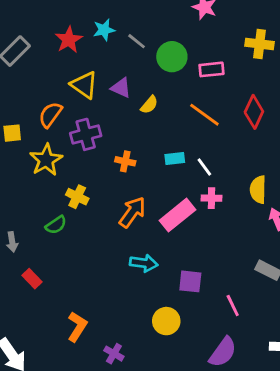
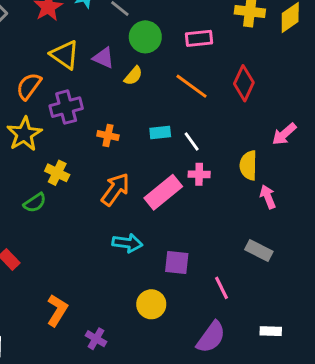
green circle: (172, 57) -> (145, 37), moved

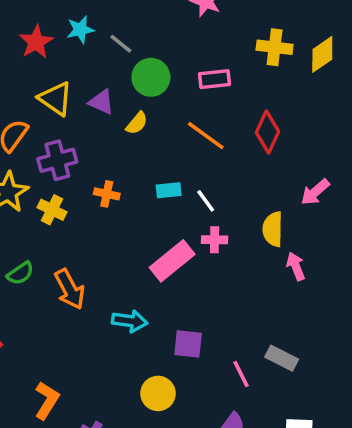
yellow cross: (57, 173) -> (52, 210), moved
orange arrow: (115, 189) -> (70, 289), moved, turned 116
gray rectangle: (259, 251) -> (282, 358), moved

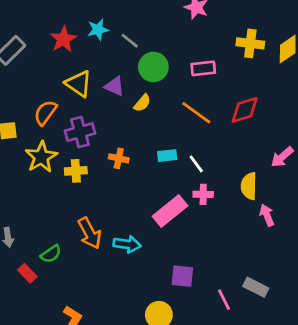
red diamond: (268, 132) -> (245, 110), turned 48
yellow cross: (52, 210) -> (76, 171), turned -30
green semicircle: (20, 273) -> (51, 254), moved
cyan arrow: (130, 321) -> (127, 244), moved

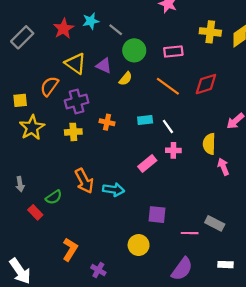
yellow star: (41, 157) -> (32, 128), moved
pink rectangle: (170, 211) -> (147, 163), size x0.7
pink line: (224, 300) -> (190, 233), turned -63

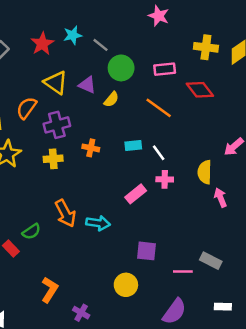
red diamond: (206, 84) -> (200, 90), moved, turned 70

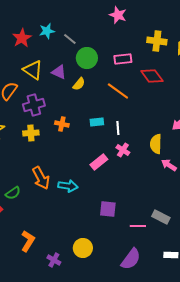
white line: (159, 153) -> (118, 128), turned 32
pink cross: (165, 179) -> (123, 150), turned 32
pink arrow: (220, 198) -> (169, 165), turned -35
yellow circle: (126, 285) -> (83, 248), moved

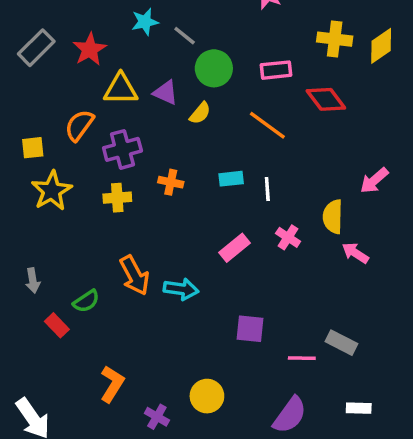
red star: (22, 38) -> (90, 49), moved
yellow triangle: (33, 70) -> (121, 89), turned -35
pink cross: (123, 150) -> (288, 237), moved

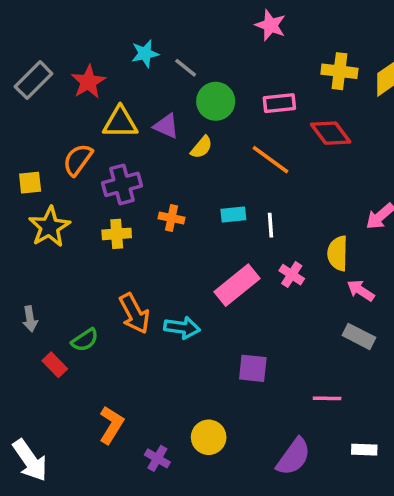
pink rectangle: (235, 248) -> (237, 285), size x1.4
gray rectangle: (341, 343) -> (359, 336), moved
pink line: (302, 358) -> (327, 398), moved

